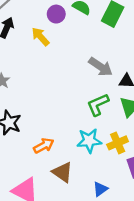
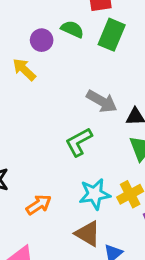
green L-shape: (98, 105) -> (79, 142), moved
brown triangle: (62, 172) -> (88, 234), moved

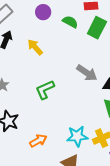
purple circle: (42, 40) -> (43, 12), moved
green L-shape: (79, 142) -> (45, 90), moved

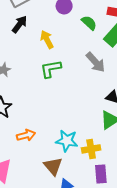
gray arrow: (87, 73) -> (96, 62), moved
green L-shape: (45, 90) -> (51, 69), moved

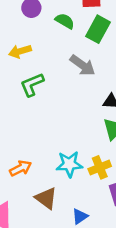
yellow arrow: (47, 39) -> (20, 51), turned -66
brown triangle: (53, 166) -> (46, 198), moved

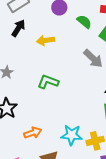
green L-shape: (32, 85) -> (48, 82), moved, turned 35

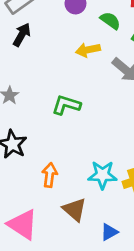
yellow arrow: (45, 40) -> (88, 50), moved
orange arrow: (33, 133) -> (50, 175), turned -60

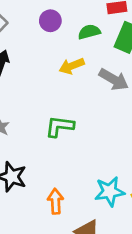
green semicircle: (110, 21) -> (89, 32), turned -40

